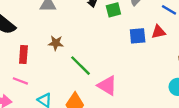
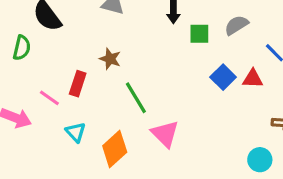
blue square: (138, 36) -> (223, 77), turned 36
red rectangle: (23, 54) -> (78, 84), moved

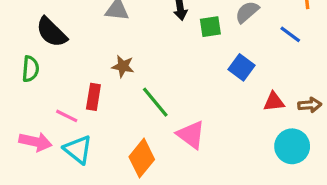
red triangle: (253, 79) -> (274, 102), moved
cyan triangle: (76, 132) -> (78, 150), moved, size x1.4
cyan circle: (260, 160) -> (292, 146), size x1.4

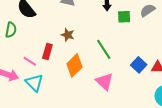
blue square: (241, 67) -> (139, 65), moved
green line: (155, 102) -> (104, 49), moved
orange diamond: (142, 158) -> (75, 65), moved

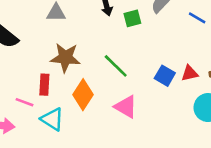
brown star: (68, 35) -> (65, 58), size x1.6
cyan triangle: (34, 83) -> (52, 119), moved

